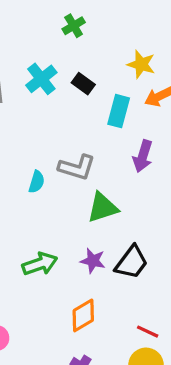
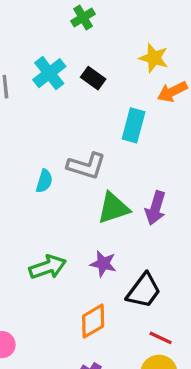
cyan rectangle: (119, 111) -> (134, 125), moved
purple arrow: (143, 156) -> (156, 208), moved
black trapezoid: (132, 262) -> (144, 291), moved

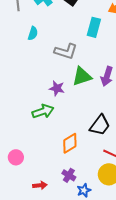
cyan semicircle: (44, 181) -> (33, 33), moved
purple star: (103, 264) -> (57, 88), moved

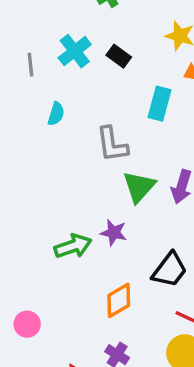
gray L-shape: (66, 51) -> (112, 144), turned 65
green triangle: (82, 76) -> (139, 187), turned -30
purple star: (57, 88) -> (114, 233), moved

